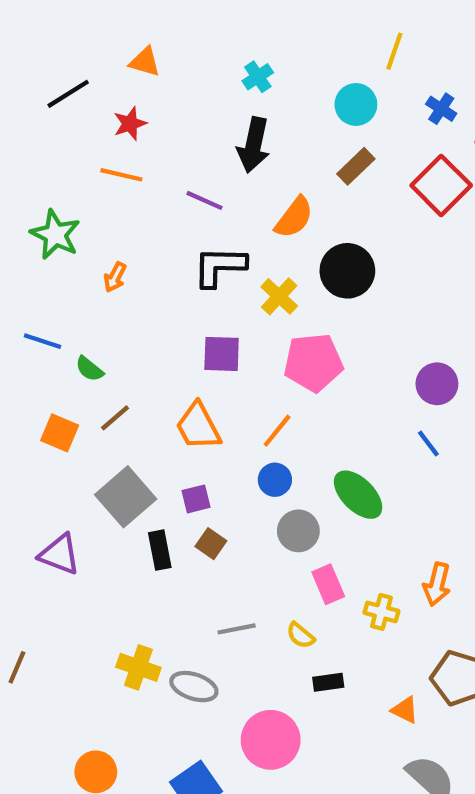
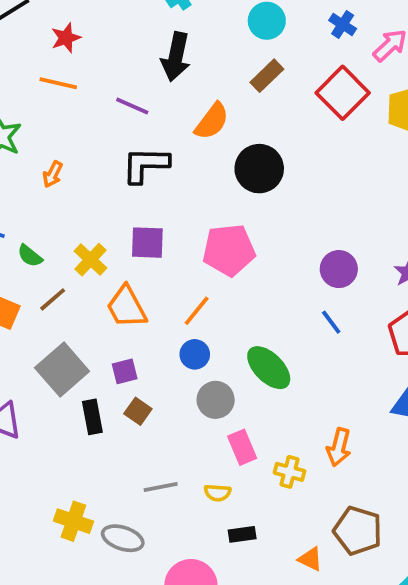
yellow cross: (279, 296) -> (90, 260), moved
yellow semicircle: (300, 635) -> (217, 493), turned -36

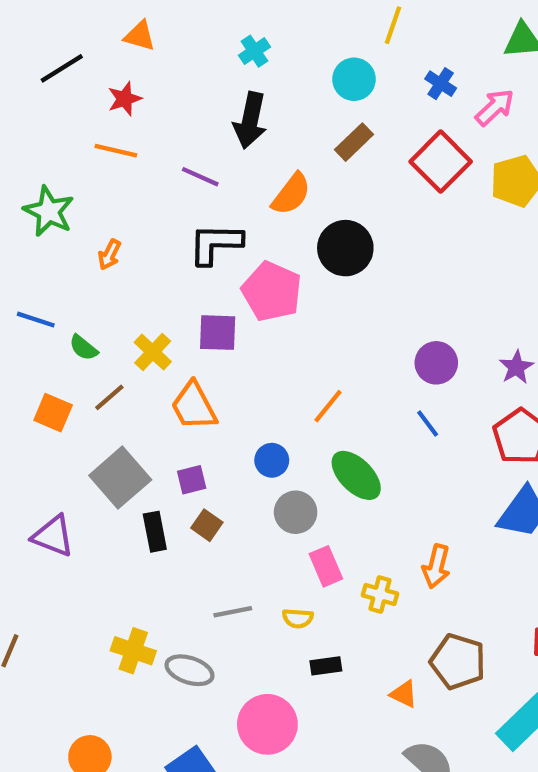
pink pentagon: (229, 250) -> (272, 291), moved, turned 30
orange line: (197, 311) -> (328, 406), moved

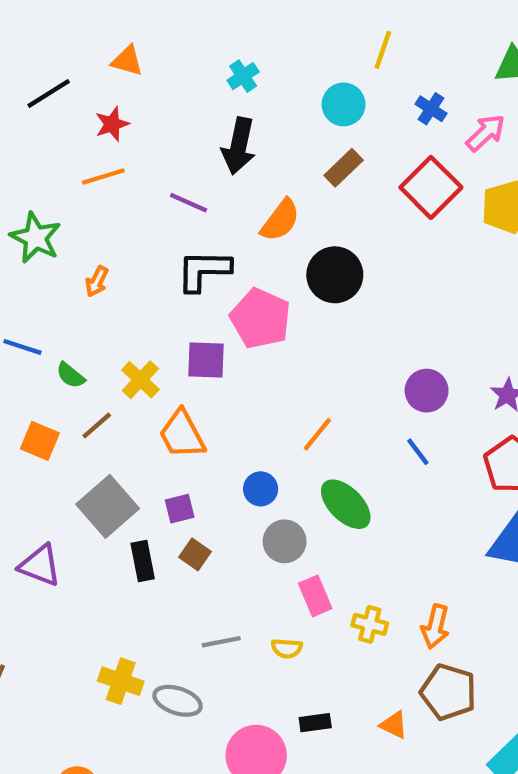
orange line: (116, 151) -> (103, 177), turned -30
orange arrow: (436, 566) -> (435, 627), moved
black rectangle: (326, 666) -> (315, 723), moved

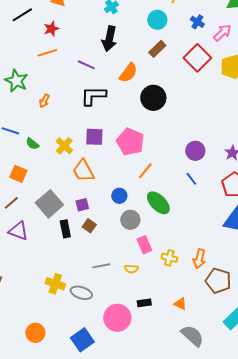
pink pentagon: (261, 319) -> (130, 142), moved
brown line: (97, 426) -> (11, 203), moved
brown pentagon: (448, 692) -> (218, 281), moved

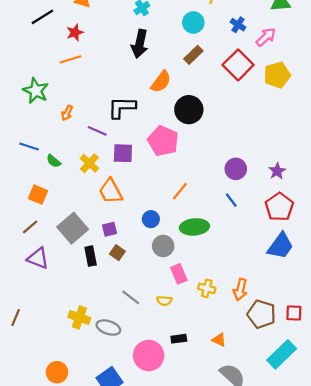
purple line: (86, 65) -> (97, 131), moved
pink pentagon: (130, 142) -> (163, 141), moved
green ellipse: (158, 203) -> (194, 227), turned -50
gray line: (101, 266) -> (131, 297), turned 48

